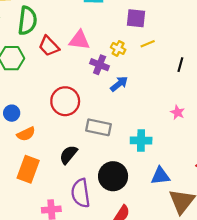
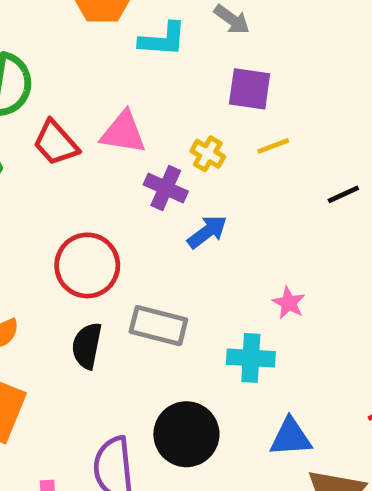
black line: (180, 65) -> (343, 194), turned 48
pink star: (178, 112) -> (289, 303), moved
black semicircle: (68, 155) -> (87, 346), moved, turned -30

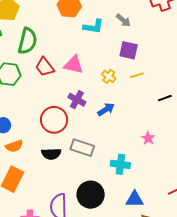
purple cross: (166, 188) -> (77, 100), moved
pink star: (289, 303) -> (148, 138), moved
black semicircle: (87, 346) -> (51, 154), turned -108

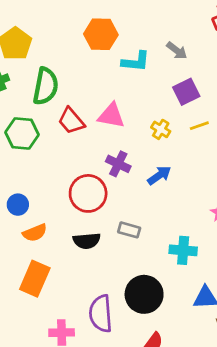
purple square: (129, 50) -> (186, 92), turned -36
gray rectangle: (82, 148) -> (129, 230), size x0.7

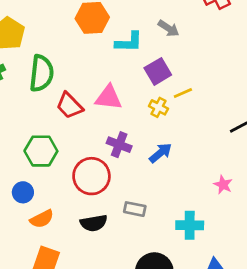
purple square: (186, 92) -> (158, 71), moved
yellow line: (199, 126) -> (183, 93), moved
green hexagon: (22, 133) -> (41, 151), moved

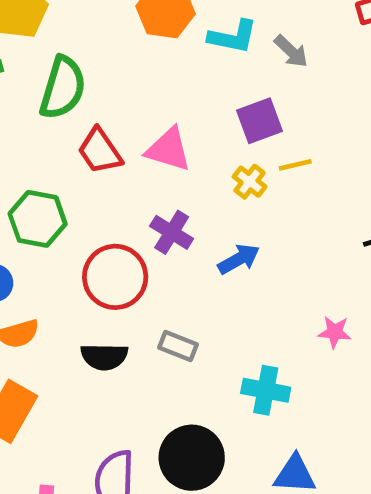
cyan L-shape: (129, 42) -> (233, 37), moved
pink star: (223, 185) -> (335, 332), turned -30

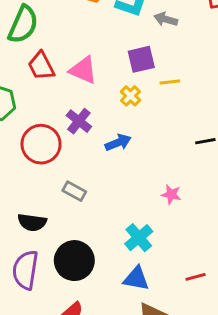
gray arrow: (291, 51) -> (166, 19), turned 145
yellow line: (295, 165) -> (170, 82), moved
black semicircle: (104, 357) -> (32, 222), moved
cyan cross: (266, 390) -> (139, 238), moved, turned 32

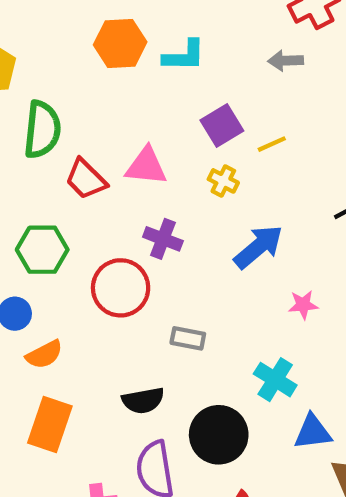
gray arrow: (166, 19) -> (286, 61), moved
blue arrow: (118, 143) -> (258, 247), moved, size x1.4
pink star: (171, 194) -> (303, 305), moved
cyan cross: (139, 238) -> (275, 380), moved

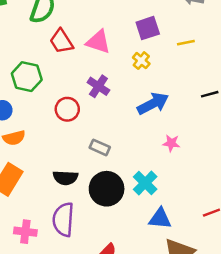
yellow line: (272, 144) -> (186, 43), moved
red circle: (121, 288) -> (67, 109), size x0.7
black circle: (219, 435) -> (107, 189), moved

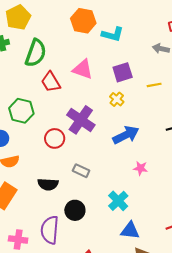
pink triangle: (98, 42) -> (83, 69), moved
purple cross: (98, 86) -> (81, 120), size x1.5
black semicircle: (65, 178) -> (48, 184), moved
black circle: (107, 189) -> (75, 210), moved, size x0.7

